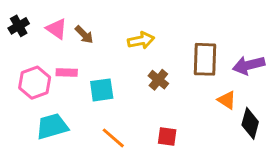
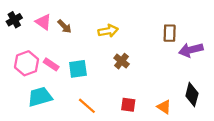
brown rectangle: (205, 59) -> (170, 33), moved, size x0.7
pink rectangle: (67, 72) -> (51, 64), moved, turned 32
orange triangle: (227, 100) -> (164, 107), moved

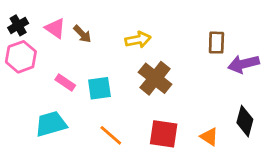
brown cross: (122, 61) -> (155, 78), size x1.6
pink hexagon: (27, 63) -> (21, 57), moved
red square: (128, 105) -> (164, 134), size x1.5

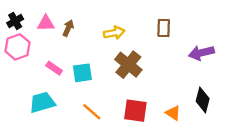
pink triangle: (55, 28) -> (46, 23), turned -36
brown arrow: (82, 34) -> (68, 28), turned -112
brown rectangle: (216, 43) -> (164, 28), moved

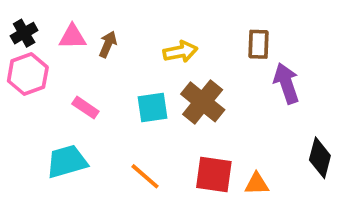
purple arrow: (201, 53) -> (286, 83), moved, turned 85
cyan square: (82, 73) -> (152, 108), moved
orange triangle: (173, 113) -> (257, 184), moved, turned -35

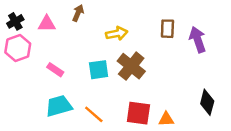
brown arrow: (108, 44) -> (78, 13), moved
purple arrow: (286, 83) -> (198, 40), moved
cyan trapezoid: (67, 161) -> (59, 106), moved

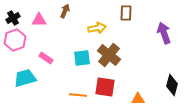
brown rectangle: (167, 29) -> (126, 13), moved
cyan trapezoid: (59, 106) -> (25, 78), moved
red square: (138, 113) -> (105, 87), moved
orange line: (94, 114) -> (78, 95), turned -36

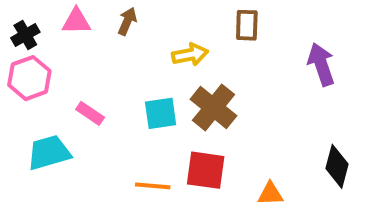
pink triangle: (39, 20) -> (76, 21), moved

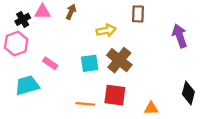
black cross: (25, 35) -> (23, 19), moved

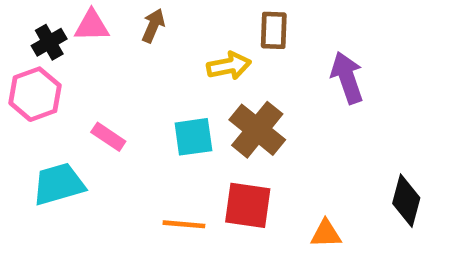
brown rectangle: (138, 14) -> (274, 30), moved
purple arrow: (180, 36) -> (347, 78), moved

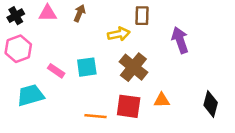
black cross: (49, 42) -> (16, 16), moved
cyan square: (193, 137) -> (87, 67), moved
orange triangle: (326, 234) -> (162, 100), moved

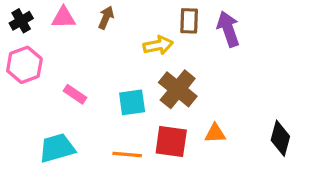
purple arrow: (180, 40) -> (228, 29), moved
cyan square: (87, 67) -> (132, 102), moved
cyan trapezoid: (30, 95) -> (57, 148), moved

